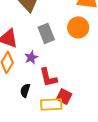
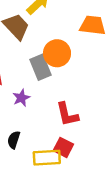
orange circle: (78, 27) -> (57, 53), moved
red L-shape: (48, 77) -> (67, 114), moved

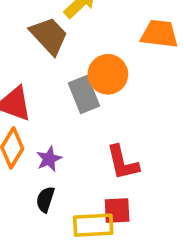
purple star: (21, 98) -> (49, 159), moved
red square: (63, 147) -> (117, 210), turned -30

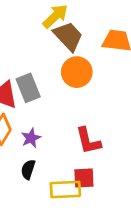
brown trapezoid: (49, 36) -> (68, 36), moved
gray rectangle: (84, 95) -> (28, 88), moved

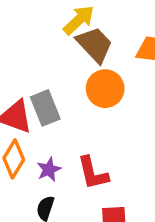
red L-shape: (88, 141) -> (93, 173), moved

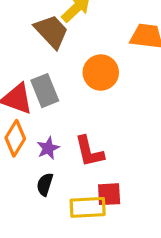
brown trapezoid: (95, 45) -> (51, 31), moved

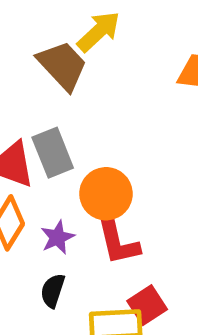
orange circle: (101, 72) -> (106, 194), moved
red square: (109, 194) -> (147, 305), turned -30

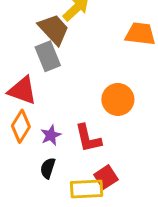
gray rectangle: (53, 153) -> (48, 56), moved
orange circle: (106, 194) -> (118, 99), moved

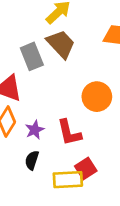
brown trapezoid: (54, 29) -> (61, 44), moved

